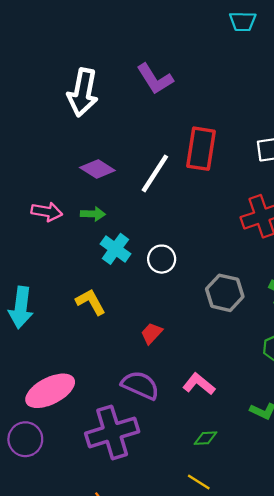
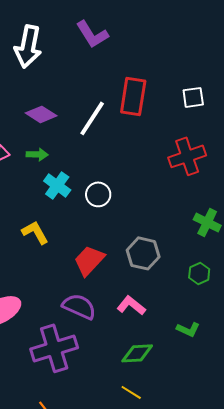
gray hexagon: (225, 293) -> (143, 253), moved
red trapezoid: (151, 333) -> (89, 260), size x1.6
green diamond: (206, 438) -> (137, 353), size x1.5

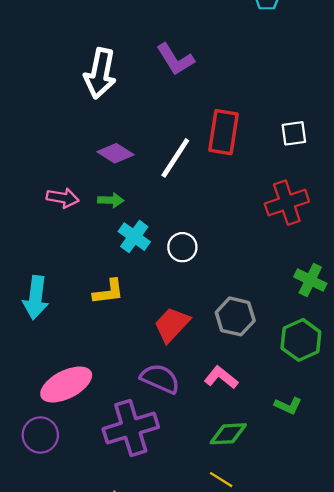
yellow L-shape: (35, 232) -> (108, 292), turned 112
green hexagon: (199, 273) -> (301, 340), size x1.6

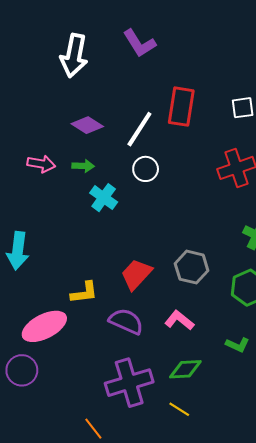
white circle: (182, 247) -> (146, 169), moved
yellow L-shape: (108, 292) -> (84, 293), moved
purple cross: (131, 428) -> (129, 383), moved

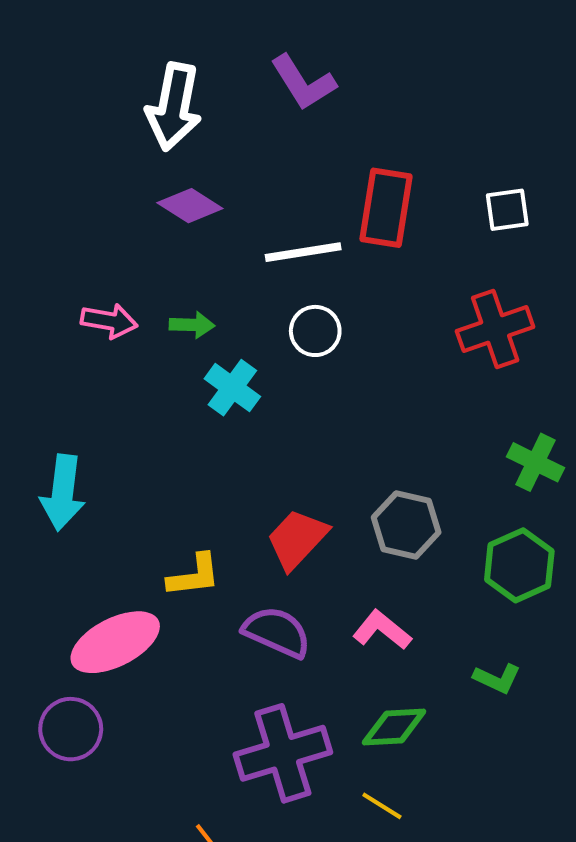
purple diamond: (87, 125) -> (190, 206), moved
white line: (139, 129) -> (303, 252), turned 48

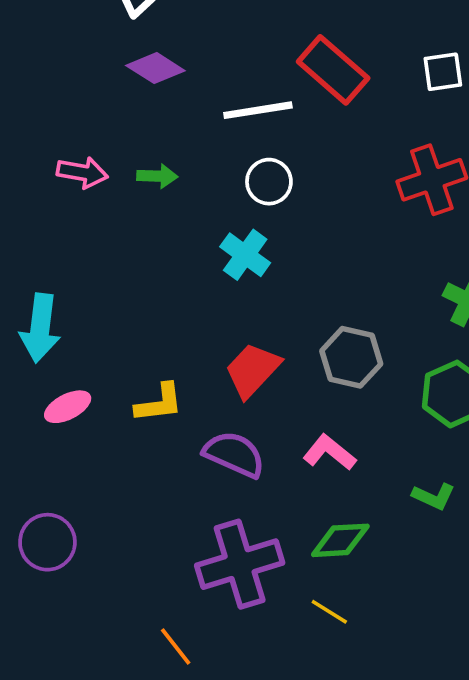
red rectangle: (386, 208) -> (333, 70), turned -58
cyan cross: (232, 388) -> (245, 255), moved
pink ellipse: (115, 642) -> (68, 407), moved, size x0.6

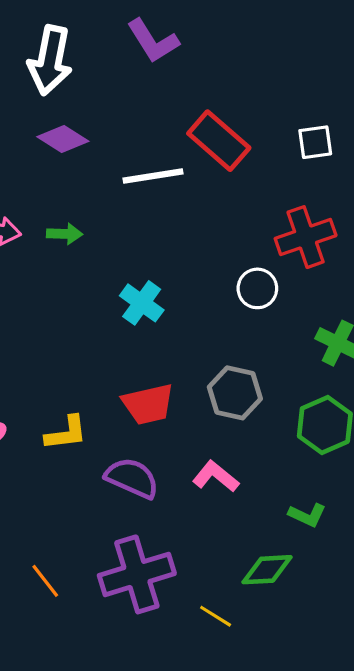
white circle: (269, 182) -> (257, 288), moved
red trapezoid: (252, 370) -> (148, 404), turned -146
green diamond: (340, 540) -> (267, 570), moved
orange line: (176, 647) -> (45, 581), moved

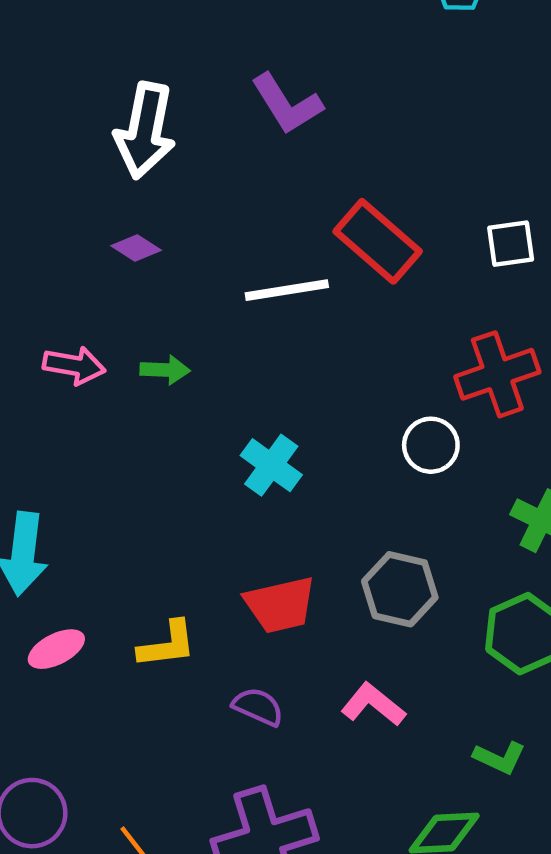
purple diamond: (63, 139) -> (136, 248), moved, size x0.7
purple semicircle: (132, 478) -> (258, 707), size x0.7

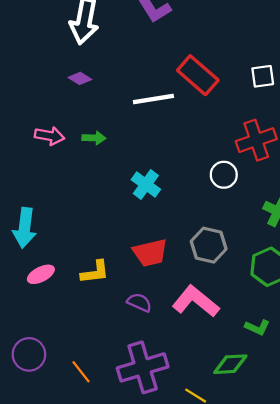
pink L-shape: (373, 704) -> (196, 301), size x1.5

